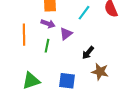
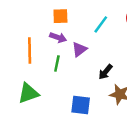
green triangle: (31, 81) -> (28, 93), moved

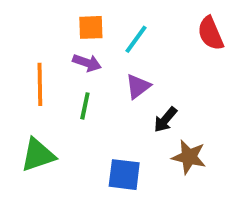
cyan line: (101, 24) -> (136, 39), moved
purple triangle: (79, 49) -> (138, 86), moved

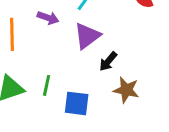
purple triangle: (138, 86) -> (87, 36), size x1.4
green line: (85, 106) -> (47, 85), moved

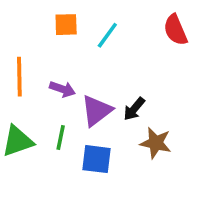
purple arrow: (48, 18) -> (62, 89), moved
purple triangle: (87, 36) -> (97, 111), moved

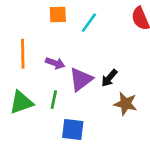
blue square: (97, 159) -> (73, 129), moved

